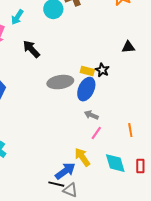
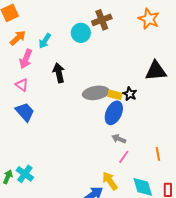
black triangle: (128, 47) -> (156, 71), size x1.6
black arrow: (31, 49) -> (59, 73), turned 30
gray ellipse: (60, 82) -> (96, 93), moved

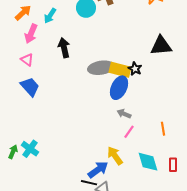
yellow rectangle: (115, 95) -> (120, 70), size x1.5

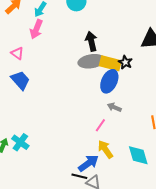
pink arrow: (31, 34) -> (36, 29), moved
black arrow: (64, 48) -> (91, 41), moved
pink line: (129, 132) -> (100, 125), moved

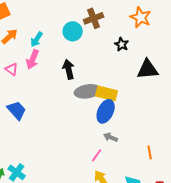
black arrow: (91, 41) -> (69, 69), moved
pink triangle: (17, 53) -> (12, 69), moved
black star: (125, 62) -> (122, 44), moved

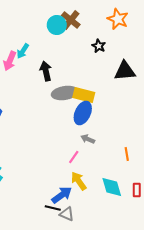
brown cross: (94, 18) -> (71, 20), turned -30
cyan circle: (73, 31) -> (57, 25), moved
cyan arrow: (37, 39) -> (23, 51), moved

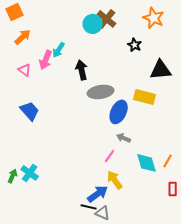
yellow rectangle: (84, 95) -> (145, 97), moved
orange line: (127, 154) -> (168, 161), moved, turned 40
cyan diamond: (112, 187) -> (147, 163), moved

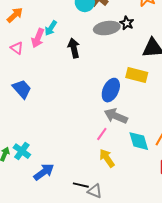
gray ellipse: (101, 92) -> (107, 28), moved
gray arrow: (124, 138) -> (116, 116), size x1.6
blue arrow: (98, 194) -> (44, 172), moved

